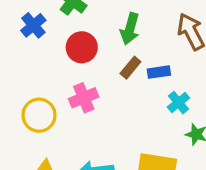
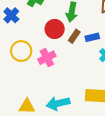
red circle: (82, 47) -> (55, 29), moved
yellow circle: (39, 115) -> (21, 51), moved

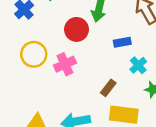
brown rectangle: (74, 36) -> (108, 88), moved

